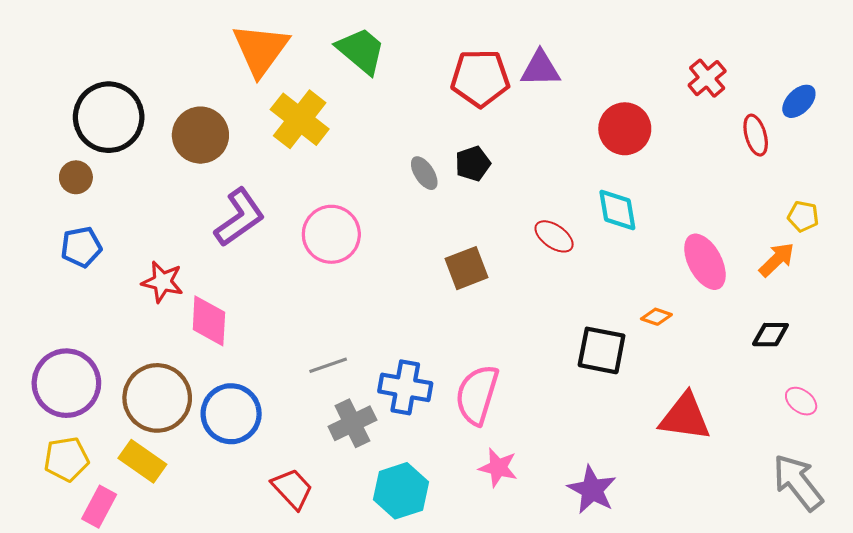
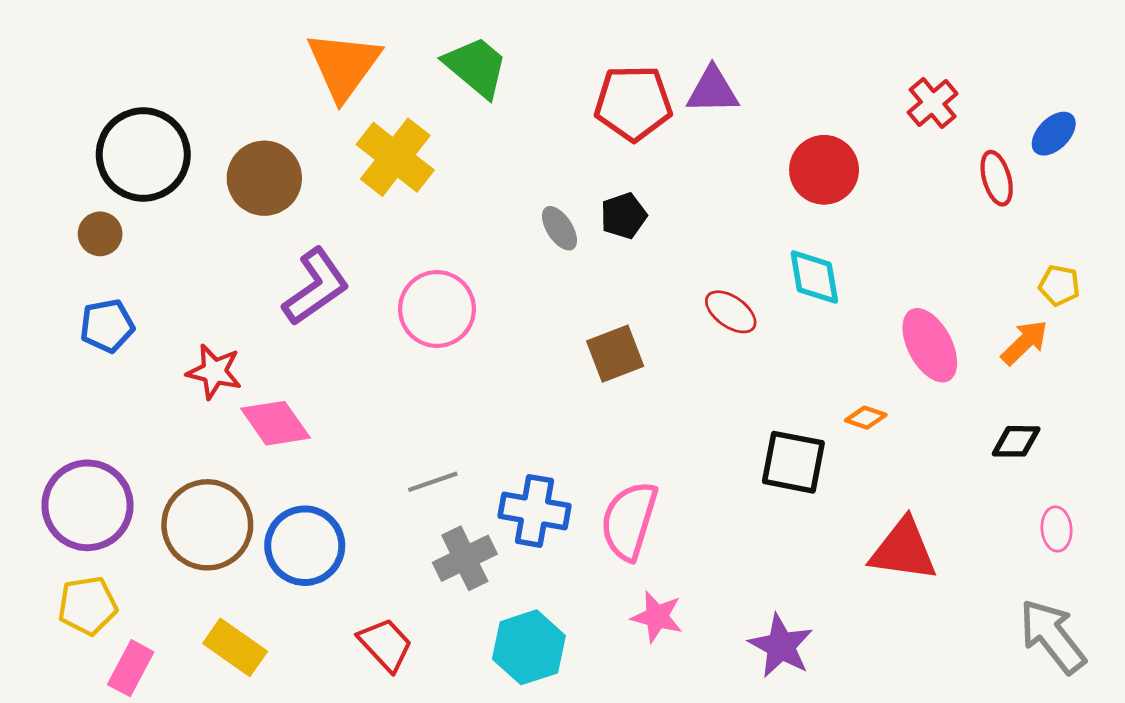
pink diamond: (209, 321) -> (275, 423), turned -38
pink ellipse: (801, 401) -> (1057, 529), turned 48
yellow rectangle: (142, 461) -> (235, 647), moved

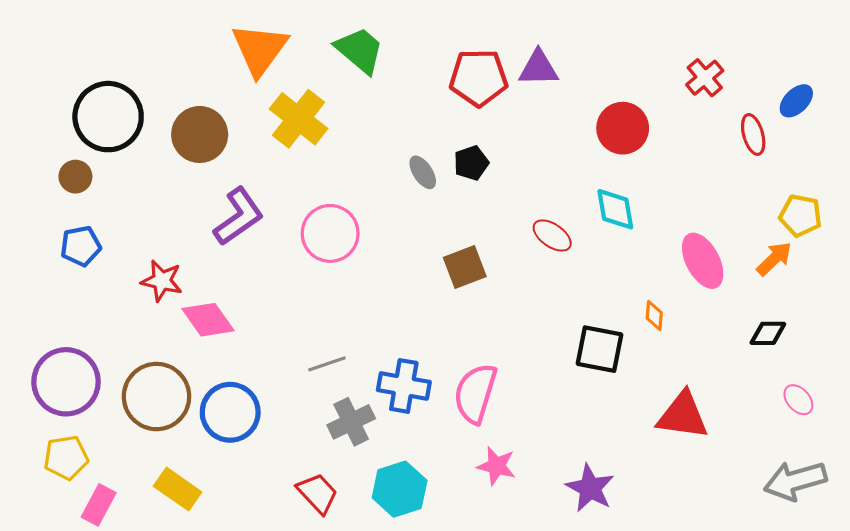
yellow pentagon: (1059, 285) -> (801, 216), size x1.4
orange diamond: (866, 418) -> (654, 315), turned 76
pink ellipse: (1057, 529) -> (798, 400), turned -36
gray arrow: (1052, 636) -> (795, 481), turned -68
red trapezoid: (385, 645) -> (317, 493), moved

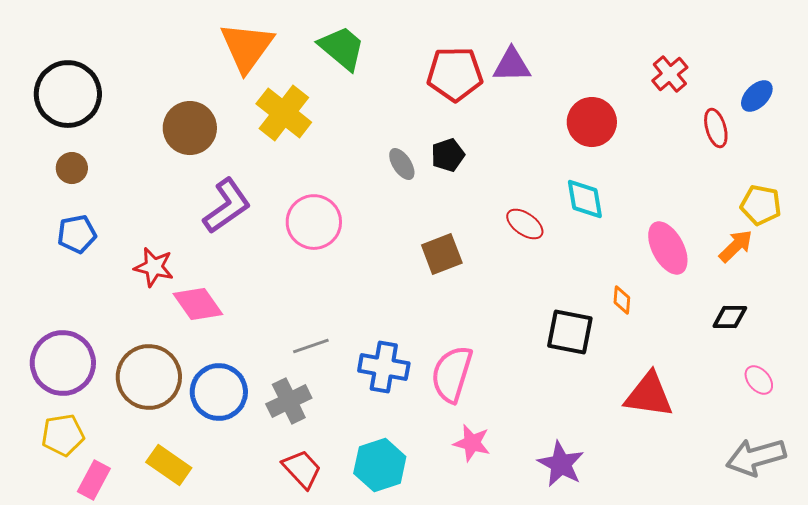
black circle: (108, 117) -> (68, 94), moved
gray cross: (351, 422) -> (289, 401), moved

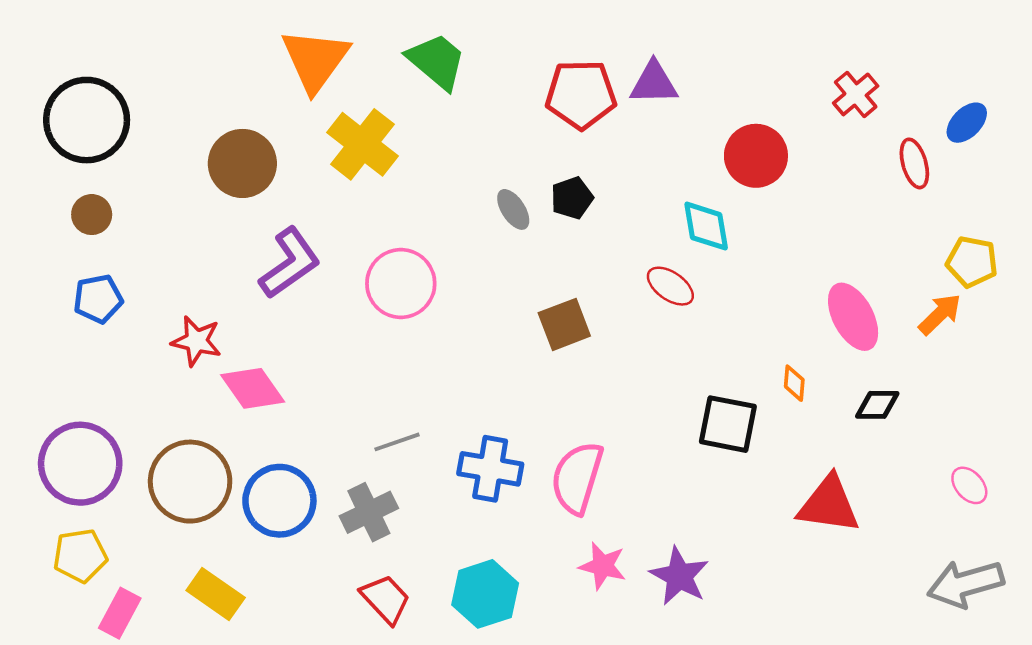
cyan diamond: (585, 199) -> (706, 226), moved
black diamond: (730, 317) -> (877, 405), moved
purple star: (561, 464) -> (679, 576), moved

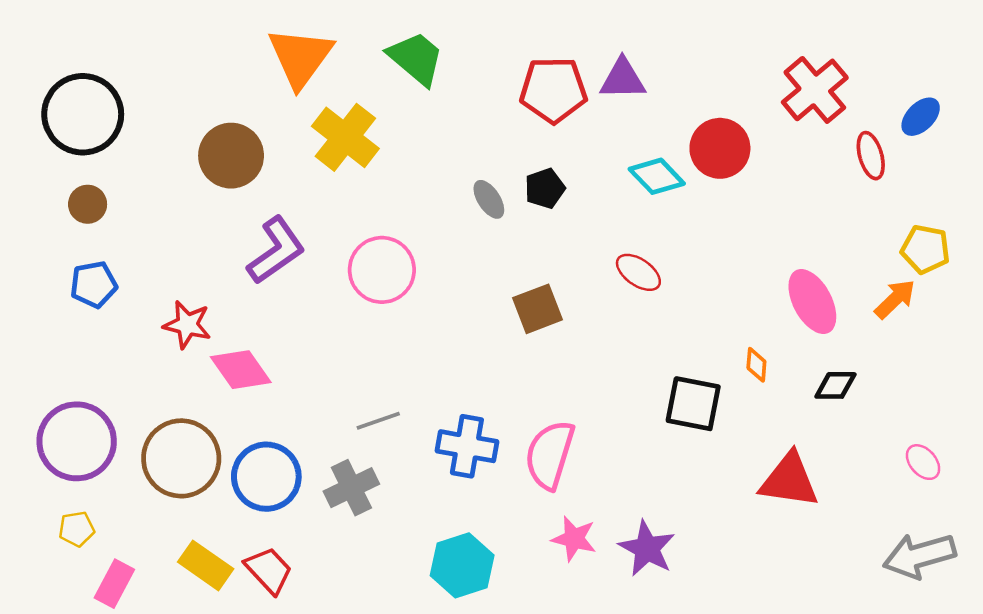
red cross: (856, 94) -> (815, 90), size x1.5
cyan diamond: (706, 226) -> (657, 176), moved, turned -34
yellow pentagon: (80, 556) -> (77, 529), size x0.7
red trapezoid: (385, 599) -> (269, 570), moved

